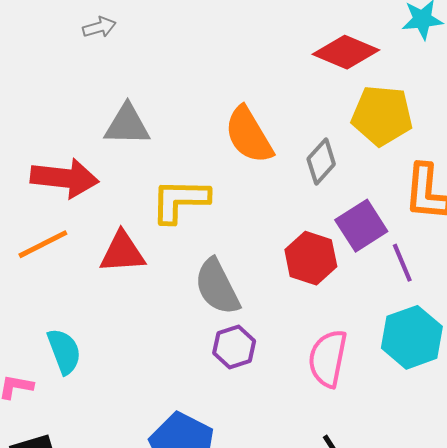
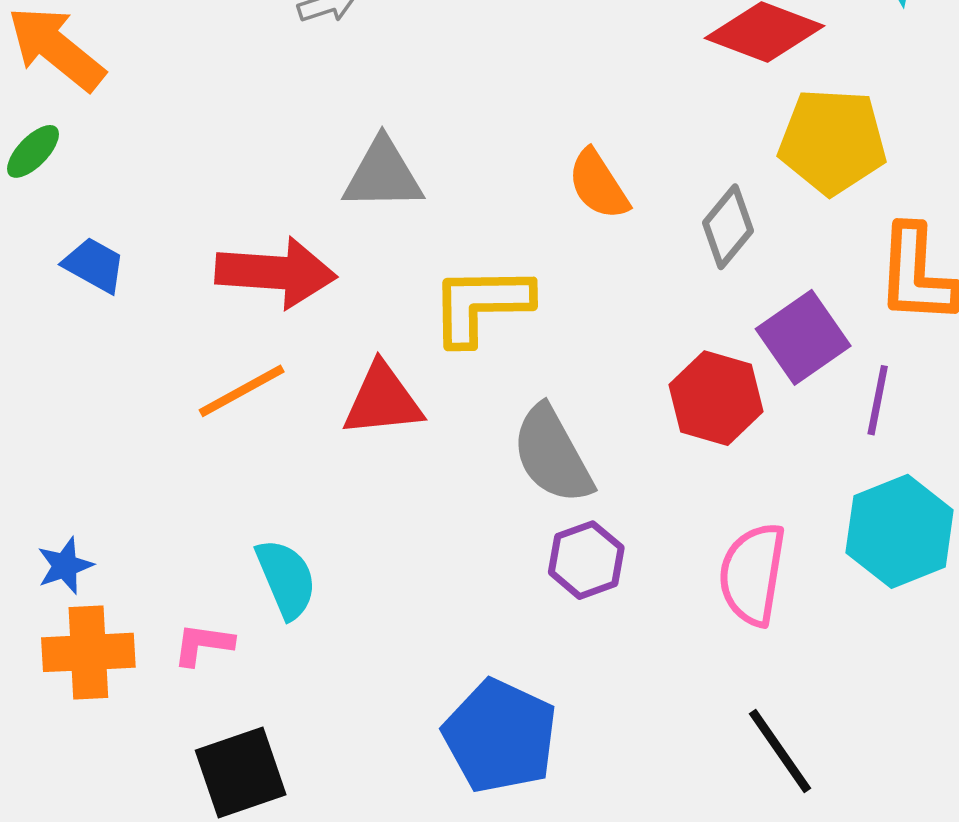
orange semicircle: (249, 135) -> (598, 185), size x0.7
purple line: (402, 263) -> (878, 400), turned 36

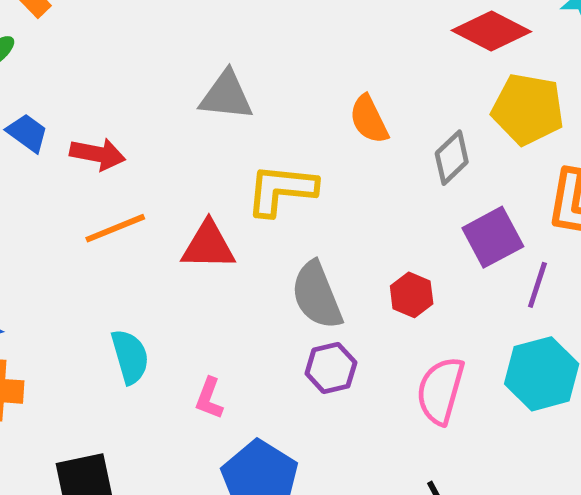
red arrow: (276, 273) -> (98, 154), moved, size x0.7
red hexagon: (716, 398) -> (412, 295), moved, size x0.7
pink L-shape: (203, 644) -> (209, 398), moved, turned -84

